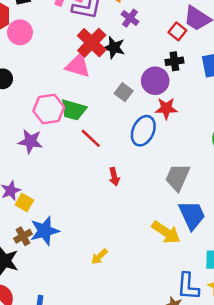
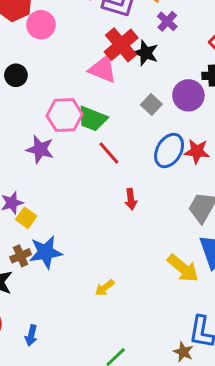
red star: (166, 108) -> (197, 151), moved

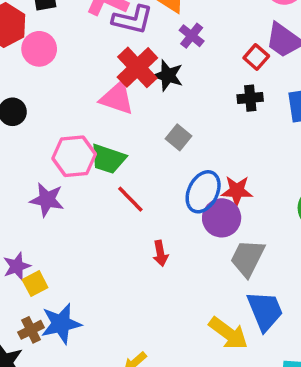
purple circle: (188, 95) -> (222, 218), moved
yellow square: (26, 218) -> (35, 284), turned 30

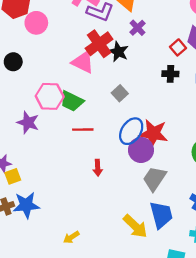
red star: (237, 191) -> (153, 134), size x1.4
red line: (130, 199) -> (83, 130), turned -54

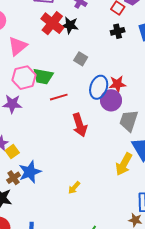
pink triangle: (83, 62) -> (18, 46), moved, turned -50
red star: (153, 134) -> (117, 84), size x0.7
red arrow: (98, 168) -> (80, 125), size x1.6
yellow arrow: (135, 226) -> (124, 164), turned 90

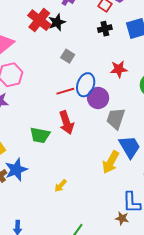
black star: (70, 25) -> (57, 22), turned -30
green trapezoid: (43, 76) -> (40, 135), moved
red star: (117, 84) -> (119, 69), moved
red line: (59, 97) -> (65, 91), moved

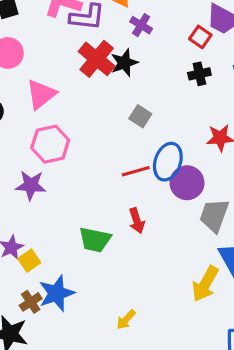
red arrow: (66, 123) -> (137, 221), size x0.7

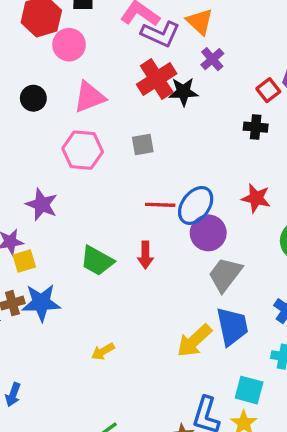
gray square: (140, 116) -> (143, 145), moved, turned 30
purple star: (31, 185) -> (42, 205), moved

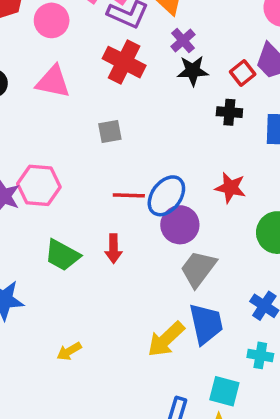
pink circle: (69, 45) -> (52, 20), moved
red cross: (157, 79) -> (124, 62), turned -30
black star: (183, 92) -> (193, 71), moved
pink triangle: (89, 97) -> (53, 82), turned 33
pink hexagon: (83, 150) -> (39, 185), moved

